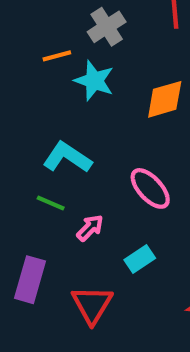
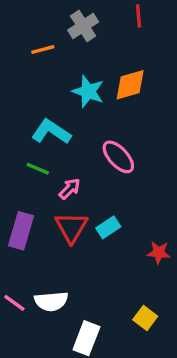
cyan star: (94, 81) -> (88, 91), moved
cyan rectangle: (140, 259) -> (108, 227), moved
red triangle: (92, 305) -> (71, 227), moved

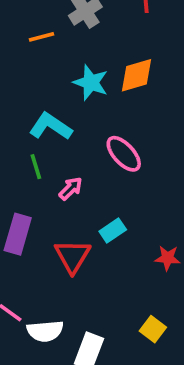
green line: (38, 169) -> (36, 167), turned 50
red triangle: (71, 227) -> (73, 256), moved
white semicircle: (51, 301) -> (45, 331), moved

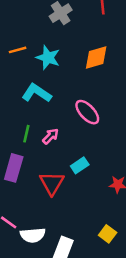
orange line: (41, 37) -> (18, 50), moved
cyan star: (91, 83) -> (48, 58), moved
green line: (36, 167) -> (26, 134), moved, turned 30

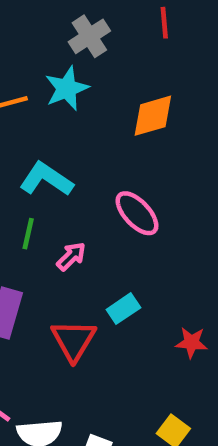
cyan star: (48, 58) -> (67, 88), moved, turned 30
green line: (26, 134) -> (28, 234), moved

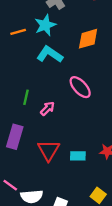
cyan L-shape: (46, 179) -> (50, 54), moved
cyan rectangle: (123, 309) -> (78, 156), moved, turned 35

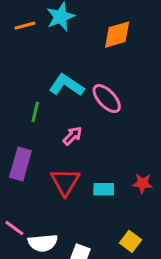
cyan L-shape: (50, 54) -> (67, 85), moved
pink arrow: (47, 109) -> (72, 136), moved

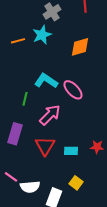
pink arrow: (72, 136) -> (50, 115), size x1.6
yellow square: (131, 241) -> (76, 183), moved

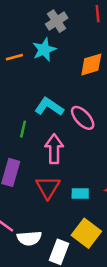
pink arrow: (50, 115) -> (54, 149), turned -45
yellow square: (76, 183) -> (86, 233), size x1.6

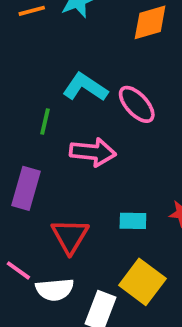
pink arrow: (54, 149) -> (93, 152), turned 96
red triangle: (48, 187) -> (70, 236), moved

